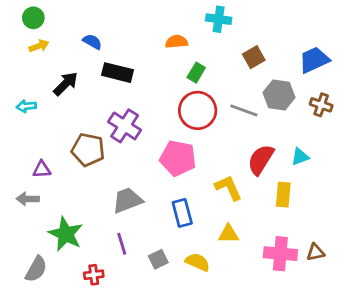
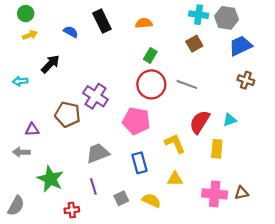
cyan cross: (219, 19) -> (199, 15), moved
orange semicircle: (177, 42) -> (144, 23), moved
black rectangle: (118, 73) -> (102, 21), moved, turned 50
gray hexagon: (279, 95) -> (227, 18), moved
gray semicircle: (36, 269) -> (16, 206), moved

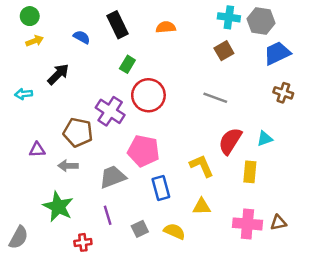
green rectangle: (150, 55) -> (127, 64), moved
red circle: (151, 84) -> (148, 95), moved
pink pentagon: (136, 121) -> (144, 151), moved
gray arrow: (21, 152) -> (68, 166), moved

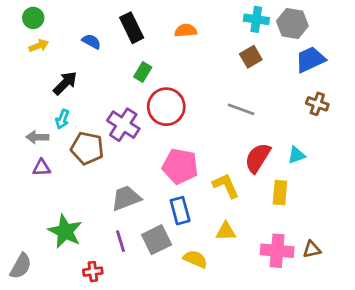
cyan arrow: (24, 94) -> (62, 119), moved, turned -63
pink pentagon: (144, 151) -> (180, 166), moved
gray arrow: (68, 166) -> (37, 137), moved
gray square: (140, 229) -> (157, 240), moved, size x1.5

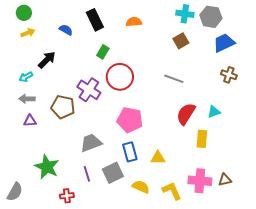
cyan arrow: (62, 119) -> (26, 77), moved, turned 40
yellow L-shape: (226, 186) -> (172, 191), moved
yellow triangle: (226, 231) -> (158, 158), moved

